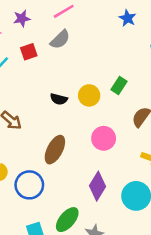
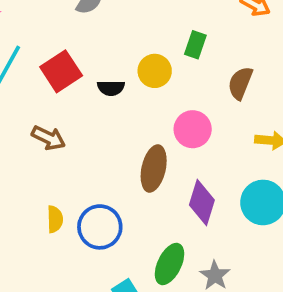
red square: (29, 52) -> (61, 71), moved, size x1.5
brown ellipse: (55, 150) -> (154, 169), moved

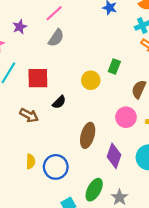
red square: (61, 71) -> (38, 78), turned 30
black semicircle: (111, 88) -> (59, 102), moved, turned -48
pink circle: (193, 129) -> (126, 117), moved

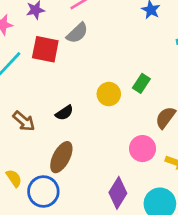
red square: (38, 78) -> (45, 49), moved
brown ellipse: (88, 135) -> (61, 157), moved
yellow semicircle: (31, 161) -> (14, 178), turned -48

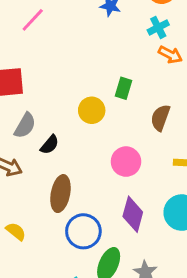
gray semicircle: (77, 33) -> (25, 126), moved
pink circle: (143, 149) -> (126, 162), moved
blue circle: (43, 192) -> (83, 231), moved

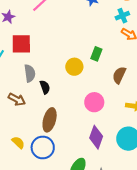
gray semicircle: (25, 126) -> (30, 73), turned -42
black semicircle: (50, 145) -> (45, 87), turned -64
blue circle: (83, 231) -> (43, 147), moved

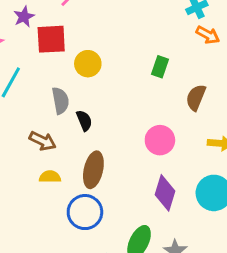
red square: (21, 44) -> (51, 39), moved
yellow circle: (74, 67) -> (88, 64), moved
yellow semicircle: (18, 142) -> (50, 177), moved, turned -40

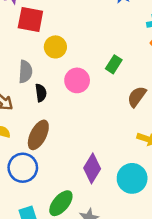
pink circle: (160, 140) -> (77, 80), moved

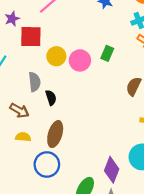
green rectangle: (114, 64) -> (107, 53), moved
pink circle: (77, 80) -> (80, 60), moved
purple diamond: (92, 168) -> (112, 170), moved

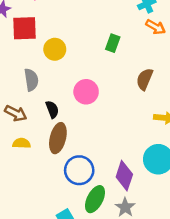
pink circle: (80, 60) -> (86, 92), moved
black semicircle: (51, 98) -> (52, 109), moved
blue circle: (47, 165) -> (79, 170), moved

